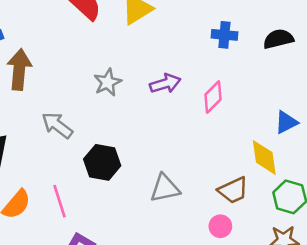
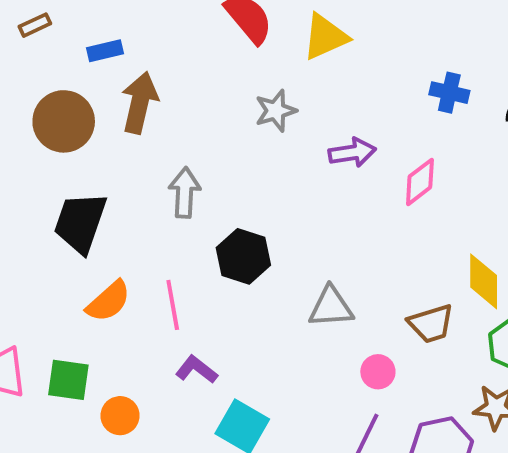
gray star: (108, 82) -> (276, 111), moved
gray arrow: (57, 125) -> (184, 193), turned 48
pink circle: (220, 226) -> (378, 372), moved

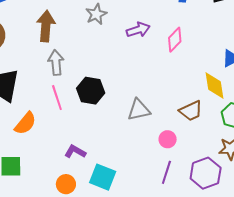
brown arrow: (140, 103) -> (46, 26), moved
pink line: (173, 305) -> (57, 98), moved
orange circle: (120, 416) -> (66, 184), moved

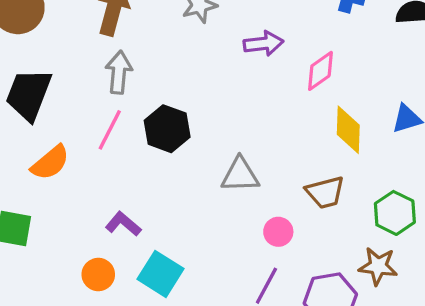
yellow diamond: (215, 85) -> (348, 130), moved
pink line: (57, 98) -> (110, 130), turned 35

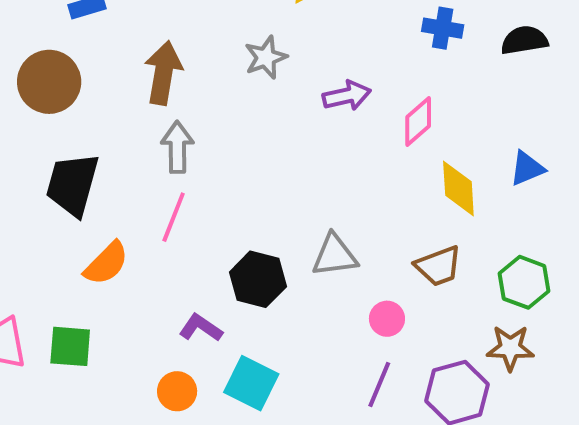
black hexagon: (167, 129) -> (258, 279), moved

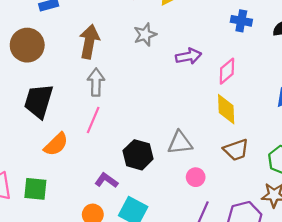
yellow diamond: (458, 189) -> (226, 109), moved
pink circle: (387, 319) -> (196, 177), moved

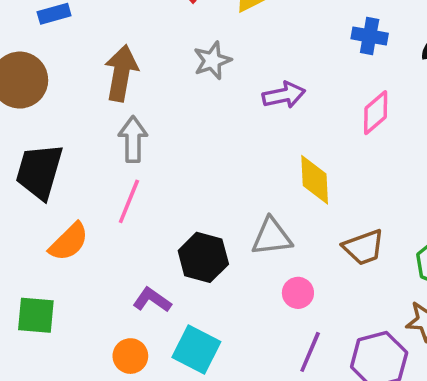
pink diamond: (227, 71) -> (376, 113), moved
yellow diamond: (226, 109) -> (315, 180), moved

